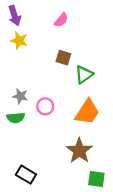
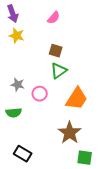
green triangle: (84, 75) -> (59, 71), moved
green semicircle: (16, 118) -> (14, 113), moved

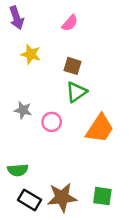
yellow star: (17, 36) -> (31, 54), moved
green semicircle: (14, 113) -> (18, 170), moved
brown star: (70, 133) -> (62, 197), moved, turned 30
green square: (85, 158) -> (102, 196), moved

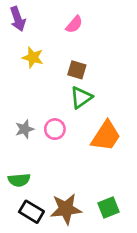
gray star: (23, 110) -> (25, 129), moved, turned -30
green square: (102, 196) -> (109, 208), turned -30

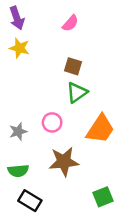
yellow star: (33, 57) -> (19, 48), moved
gray star: (25, 129) -> (18, 132), moved
brown star: (66, 209) -> (64, 162), moved

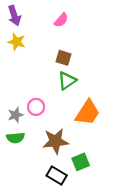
pink circle: (52, 122) -> (36, 107), moved
green semicircle: (18, 171) -> (15, 138), moved
green square: (103, 197) -> (81, 162), moved
black rectangle: (30, 201) -> (57, 176), moved

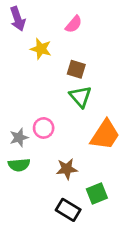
yellow star: (17, 42) -> (41, 49), moved
green triangle: (67, 81) -> (80, 97), turned -36
brown star: (55, 141) -> (67, 169), size x0.7

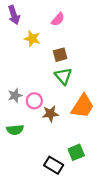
brown square: (76, 69) -> (60, 55), turned -32
gray star: (19, 138) -> (15, 95), moved
brown star: (67, 169) -> (50, 114), moved

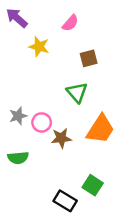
purple arrow: (14, 15) -> (17, 18), turned 150
brown square: (60, 55) -> (89, 58), moved
green square: (76, 152) -> (93, 185), turned -35

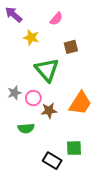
green triangle: (77, 92) -> (47, 70), moved, size x1.4
green semicircle: (18, 158) -> (26, 128), moved
green square: (93, 185) -> (74, 148), turned -35

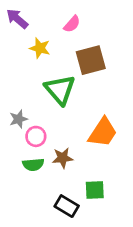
brown square: (71, 47) -> (91, 60), size x1.6
pink circle: (33, 98) -> (36, 136), moved
brown star: (49, 111) -> (63, 158), moved

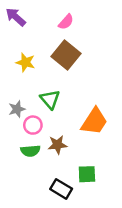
yellow star: (40, 48) -> (26, 62), moved
brown square: (91, 60) -> (66, 55), moved, turned -36
green triangle: (60, 90) -> (50, 99), moved, size x0.7

